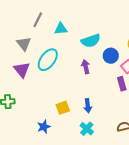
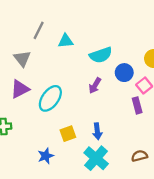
cyan ellipse: (48, 60) -> (50, 98), moved
purple arrow: (86, 67) -> (95, 86), turned -136
purple triangle: (22, 70) -> (20, 89), turned 42
cyan cross: (87, 129) -> (96, 158), size x1.5

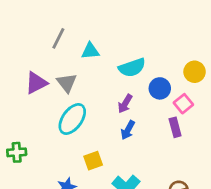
gray triangle: (22, 59) -> (67, 83), moved
purple triangle: (20, 89) -> (36, 83), moved
blue arrow: (97, 131) -> (128, 130), moved, turned 35

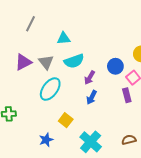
gray line: (58, 38) -> (31, 24), moved
cyan semicircle: (132, 68) -> (74, 61), moved
yellow square: (93, 161) -> (66, 120), turned -32

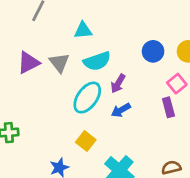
blue circle: (115, 66) -> (153, 51), moved
cyan ellipse: (50, 89) -> (87, 98), moved
blue arrow: (92, 97) -> (121, 110), turned 32

